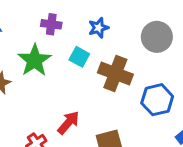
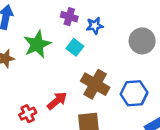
purple cross: (51, 24) -> (69, 17), moved
brown cross: (115, 74) -> (95, 84), moved

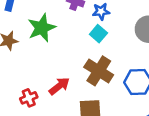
cyan square: (75, 47) -> (98, 34), moved

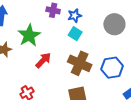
red arrow: (59, 86) -> (43, 60), moved

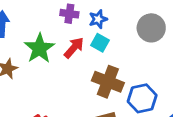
red arrow: (43, 60) -> (74, 48), moved
blue hexagon: (112, 68) -> (142, 98), moved

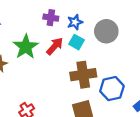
gray circle: (151, 28) -> (106, 31), moved
brown cross: (108, 82) -> (83, 75), turned -30

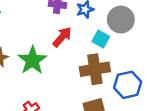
cyan square: (76, 42) -> (101, 39), moved
green star: (26, 47) -> (32, 60), moved

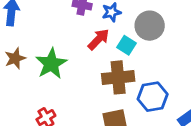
red arrow: (62, 37) -> (99, 39), moved

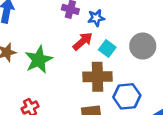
gray circle: (150, 26) -> (143, 46), moved

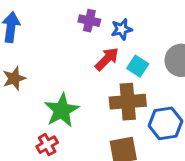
green star: (39, 60) -> (62, 110), moved

